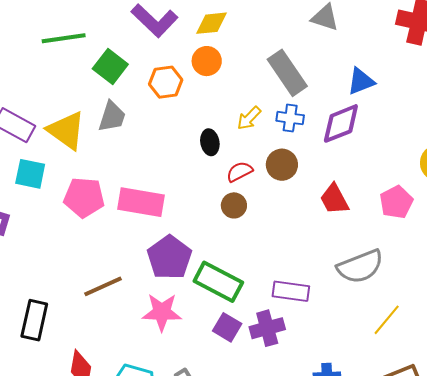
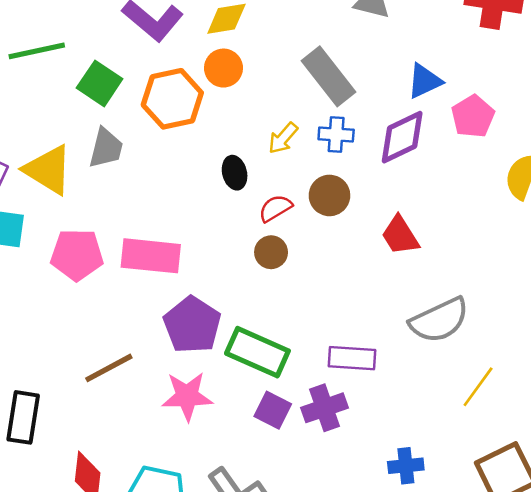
orange hexagon: (166, 82) -> (172, 99), size x1.4
pink pentagon: (396, 202) -> (473, 116), moved

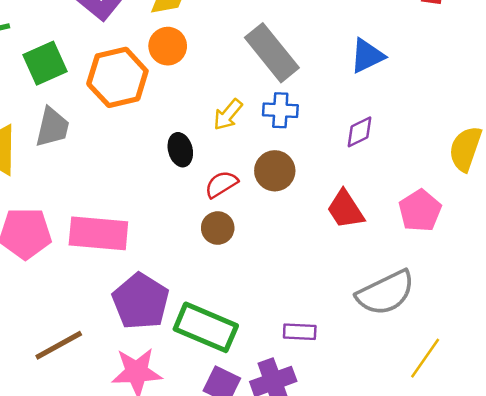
green square: (100, 83) -> (45, 63), turned 33
pink pentagon: (473, 116) -> (420, 211), moved
purple diamond: (402, 137) -> (359, 132), moved, size x0.6
purple rectangle: (352, 358) -> (300, 332), size x0.7

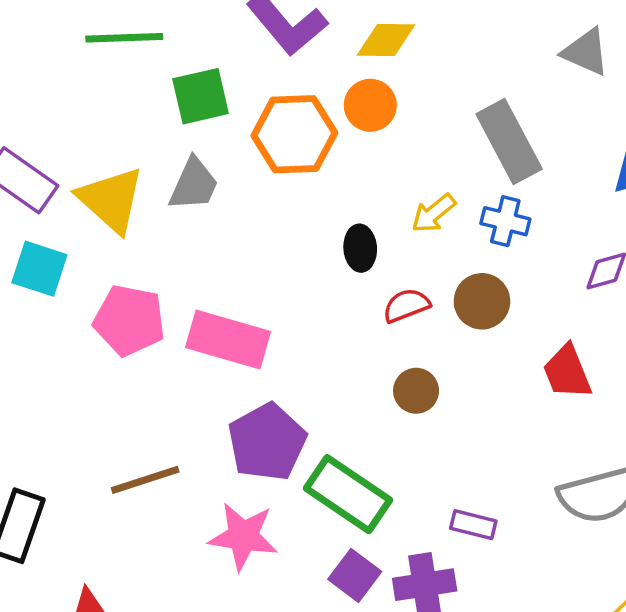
brown circle: (218, 228) -> (416, 391), moved

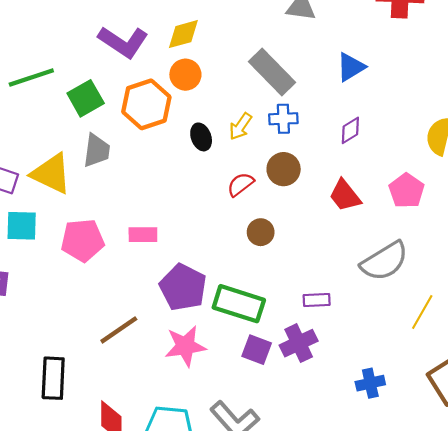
black ellipse: (360, 248) -> (201, 137), moved
pink rectangle: (228, 340) -> (143, 235), size x0.6

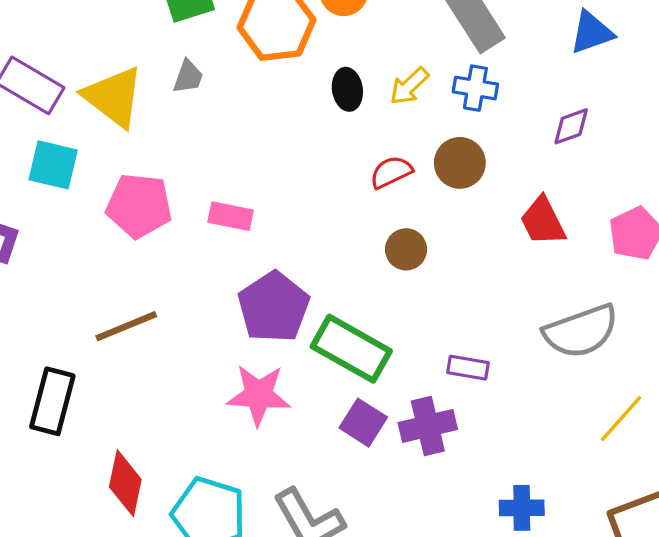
gray trapezoid: (97, 151) -> (188, 77), size x0.7
brown line: (119, 330) -> (126, 326), moved

